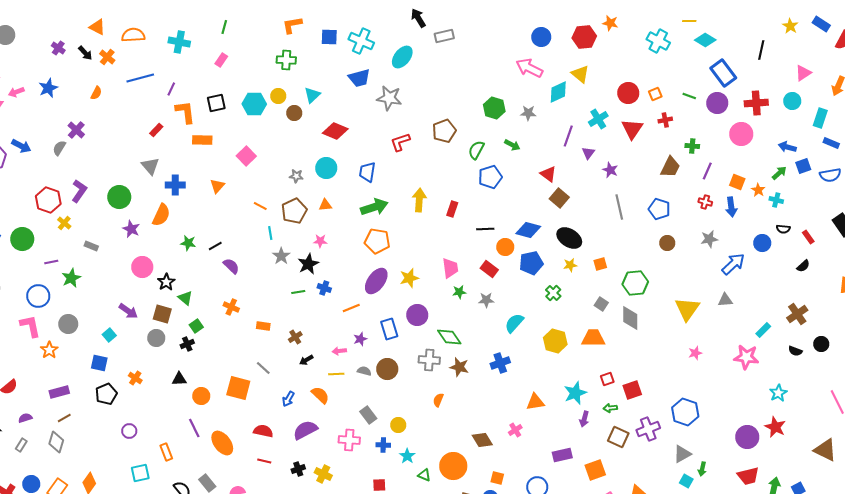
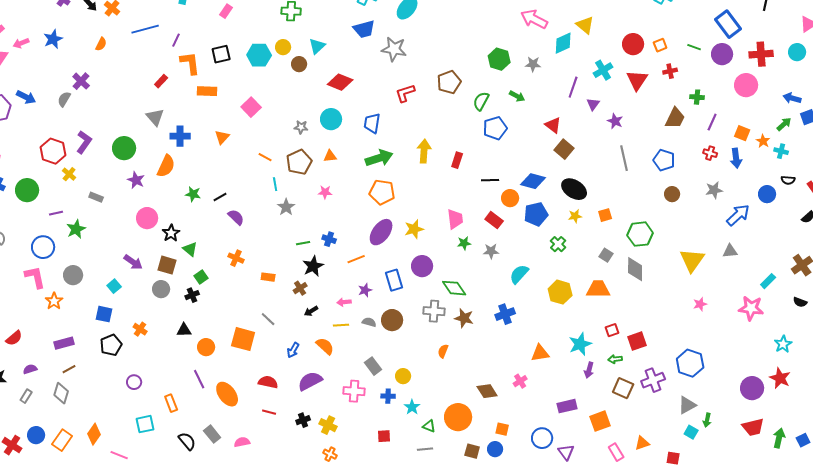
black star: (308, 264) -> (313, 266), moved

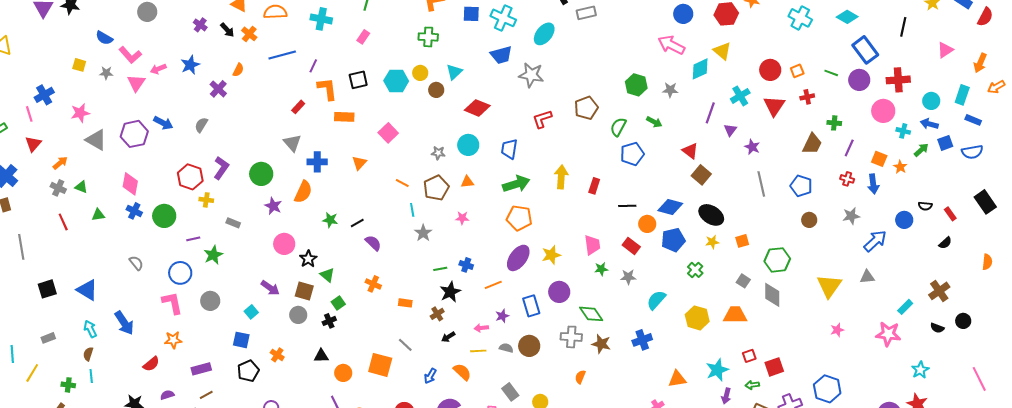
cyan circle: (797, 52) -> (931, 101), moved
purple cross: (81, 81) -> (218, 89), moved
cyan cross: (781, 151) -> (903, 131), moved
yellow cross: (69, 174) -> (206, 200), turned -32
orange star: (54, 301) -> (173, 340), moved, turned 30

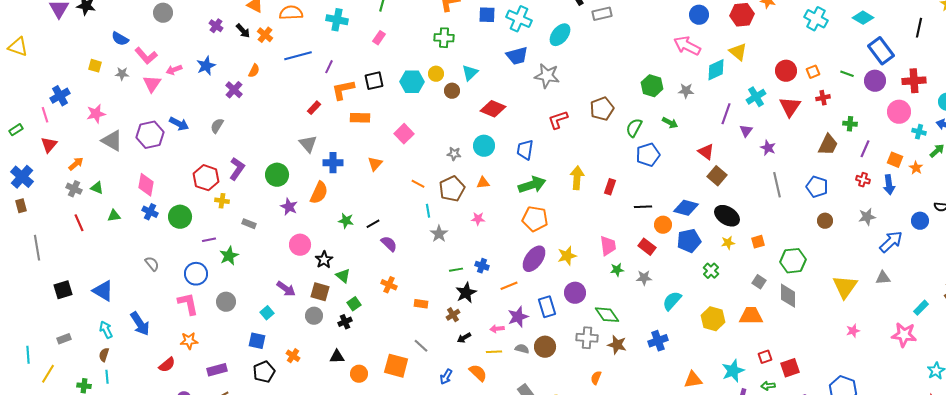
orange L-shape: (327, 89) -> (343, 90), turned -95
purple star: (502, 316) -> (518, 317), size x1.5

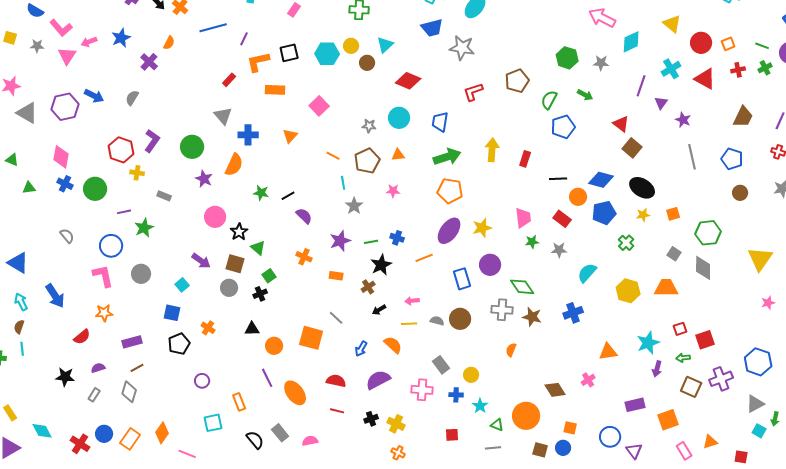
yellow triangle: (738, 52) -> (672, 24), moved
red triangle: (790, 107) -> (705, 79), turned -35
green cross: (850, 124) -> (765, 68), moved, turned -32
purple star: (518, 317) -> (340, 241), moved

